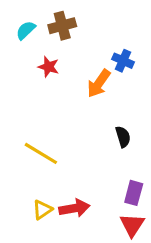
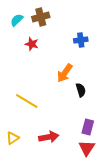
blue cross: (123, 61) -> (81, 40), turned -32
orange arrow: (99, 83) -> (65, 73), moved
yellow triangle: (42, 210) -> (13, 138), moved

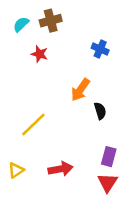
blue cross: (81, 40) -> (100, 49), turned 32
yellow line: (27, 101) -> (33, 124), turned -75

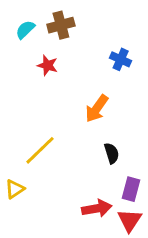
black semicircle: (100, 111) -> (112, 153), moved
red arrow: (61, 169) -> (97, 208), moved
yellow triangle: (16, 170) -> (15, 189), moved

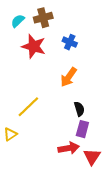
blue cross: (121, 59) -> (70, 42), moved
red star: (48, 65) -> (34, 46), size x1.6
purple rectangle: (131, 189) -> (82, 129), moved

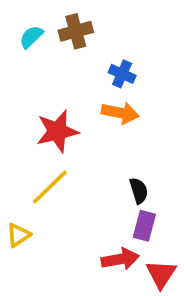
red star: (34, 46) -> (57, 131), moved, turned -30
orange arrow: (69, 77) -> (120, 113), moved, turned -114

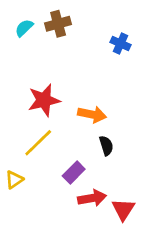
blue cross: (122, 74) -> (120, 44), moved
orange arrow: (120, 113) -> (92, 114), moved
purple rectangle: (144, 226) -> (74, 173), moved, turned 30

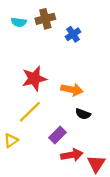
cyan semicircle: (24, 28) -> (19, 22), turned -128
blue cross: (120, 44) -> (73, 34), moved, turned 32
black semicircle: (106, 146) -> (83, 114), turned 128

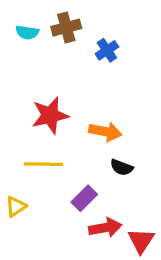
yellow line: (30, 112) -> (43, 164), turned 45

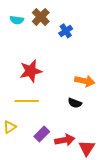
brown cross: (66, 28) -> (41, 17), turned -30
orange arrow: (105, 132) -> (85, 81), moved
purple rectangle: (84, 198) -> (42, 134), moved

